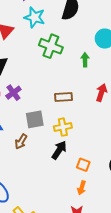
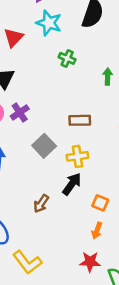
green cross: (51, 46) -> (67, 58), size x0.6
gray square: (35, 119) -> (44, 146), turned -36
brown arrow: (21, 142) -> (41, 204), moved

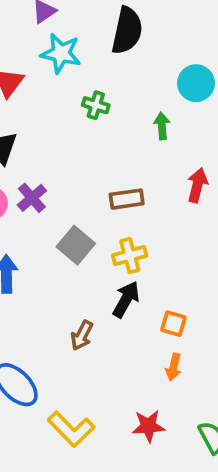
red star: (90, 262) -> (148, 426), moved

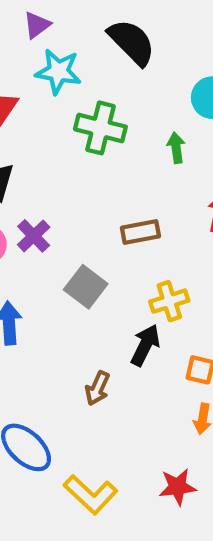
black semicircle: (127, 31) -> (132, 42), turned -54
green cross: (96, 105) -> (100, 128), size x1.6
yellow cross: (130, 256) -> (169, 301), moved

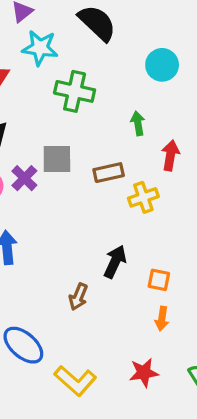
green arrow: (176, 148) -> (138, 123), moved
gray square: (86, 287) -> (57, 159), moved, turned -36
yellow cross: (169, 301) -> (143, 197), moved

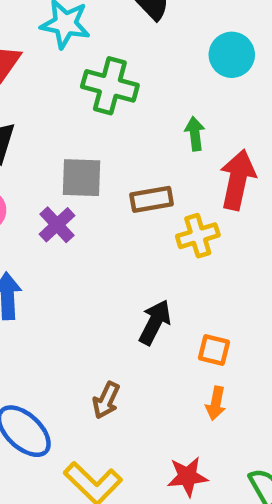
red arrow: (170, 155) -> (238, 180), size x1.4
purple cross: (24, 178) -> (57, 225), moved
brown arrow: (78, 297) -> (106, 400), moved

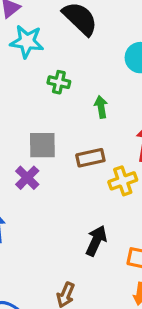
green cross: (110, 86) -> (59, 82), size x0.6
green arrow: (195, 134) -> (101, 107), moved

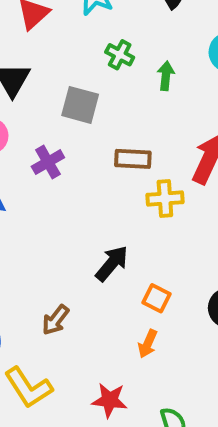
green arrow: (101, 107) -> (166, 76), moved
gray square: (42, 145) -> (80, 105), moved

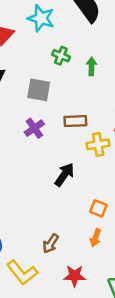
purple cross: (48, 162) -> (34, 128), moved
black arrow: (112, 263) -> (64, 175), moved
brown arrow: (56, 320) -> (51, 244), moved

